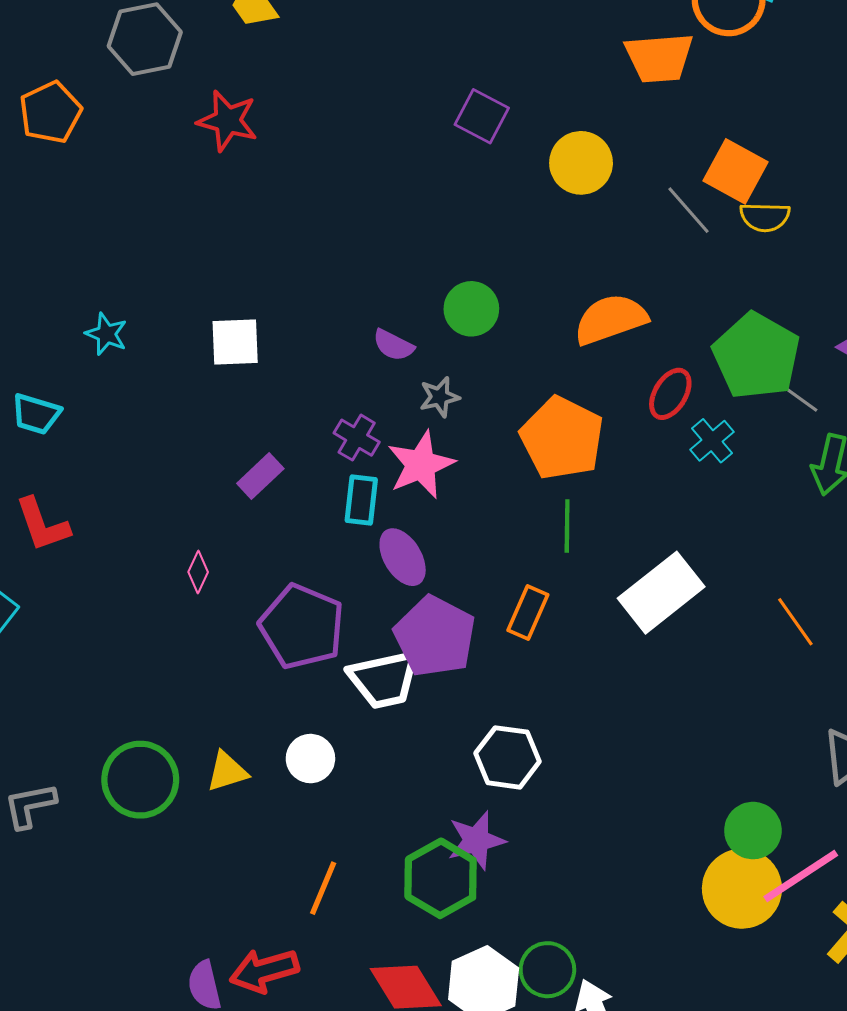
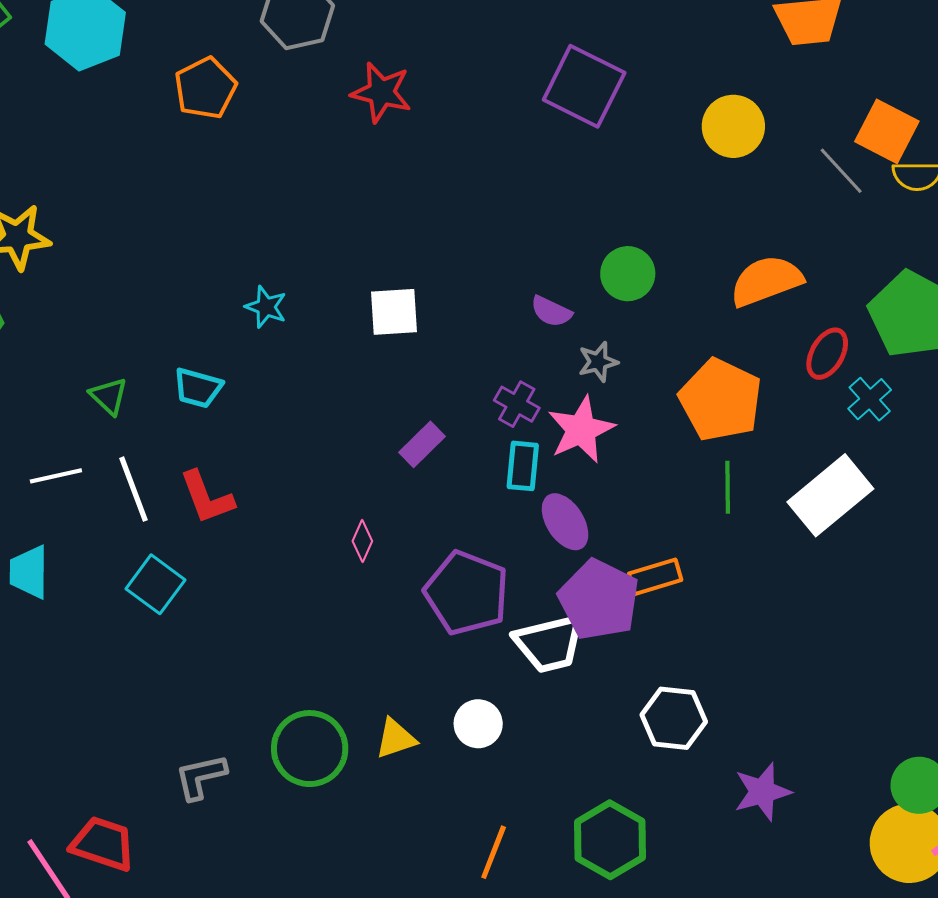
purple square: (482, 116) -> (584, 86), moved, size x1.5
white rectangle: (661, 593) -> (830, 495), moved
orange rectangle: (528, 613) -> (655, 577), moved, turned 51
purple star: (476, 840) -> (762, 792), moved

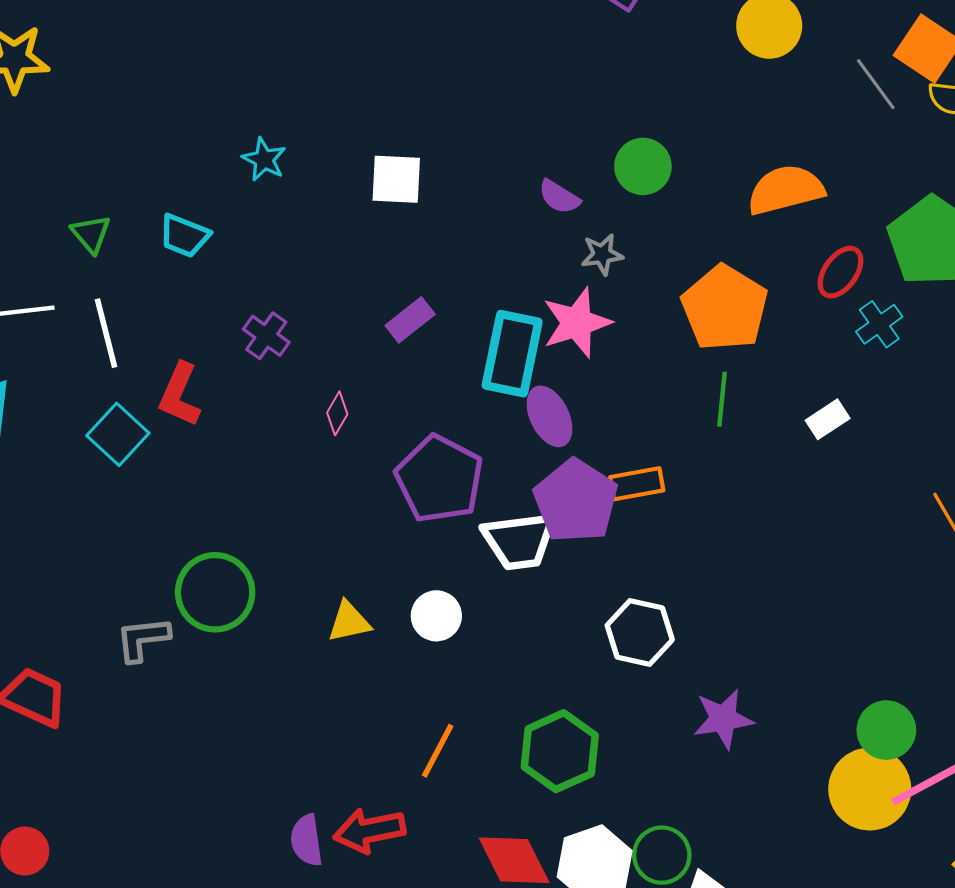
purple cross: (517, 404) -> (266, 336), moved
cyan rectangle: (523, 466) -> (512, 354), size x1.6
white rectangle: (830, 495) -> (828, 419), size x0.5
red L-shape: (207, 497) -> (180, 395), moved, turned 38
green circle: (310, 749) -> (215, 592), moved

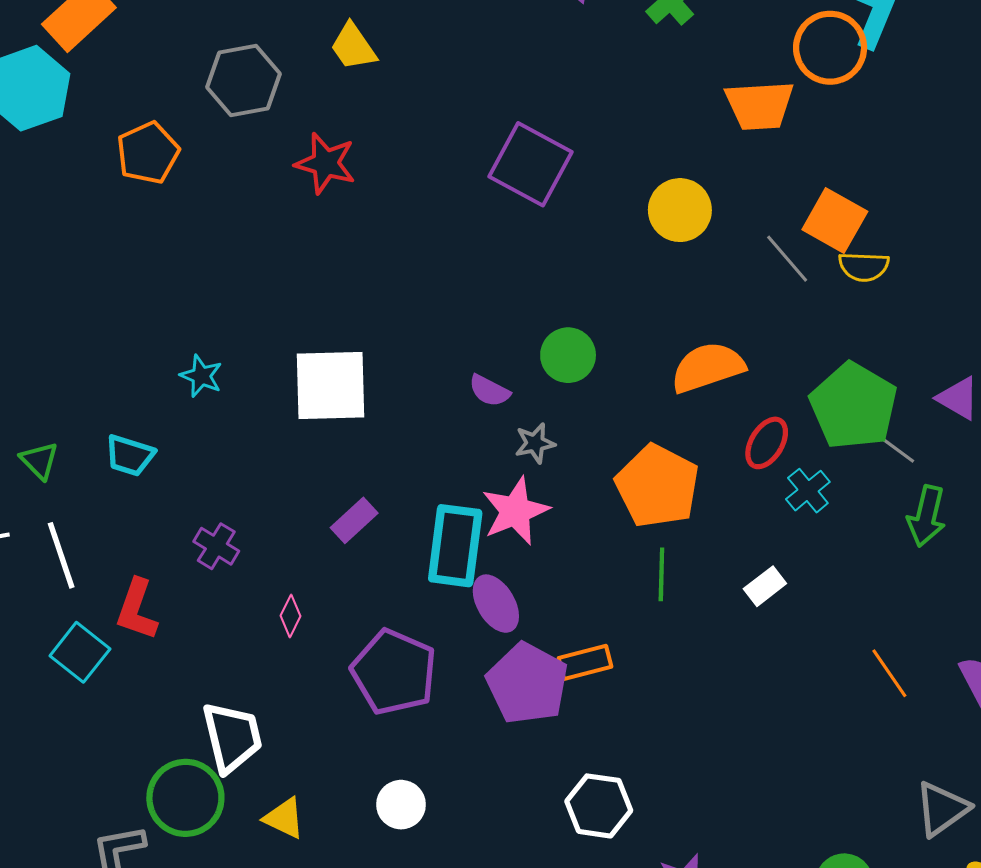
white square: (396, 179) -> (330, 386), size x1.5
white trapezoid: (519, 541) -> (232, 737), moved, turned -92
yellow triangle: (349, 622) -> (284, 818), moved, turned 42

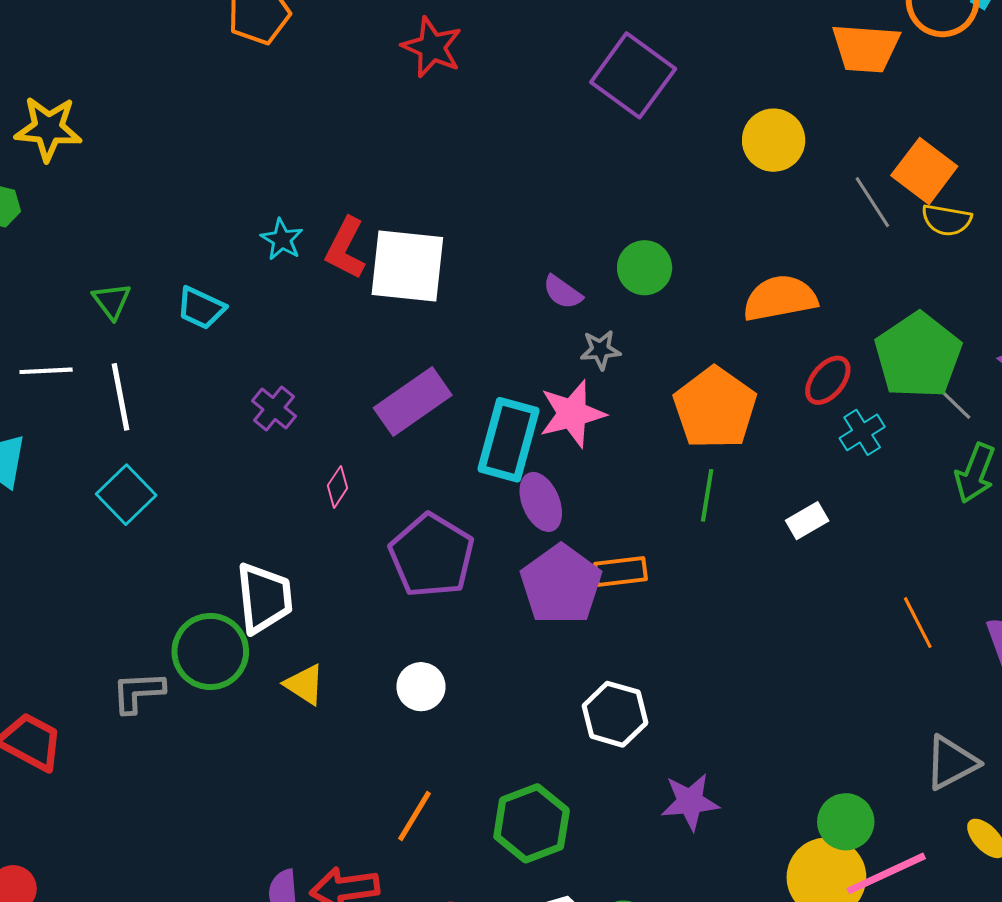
purple rectangle: (354, 520) -> (413, 402), size x1.6
red L-shape: (137, 610) -> (346, 248), moved

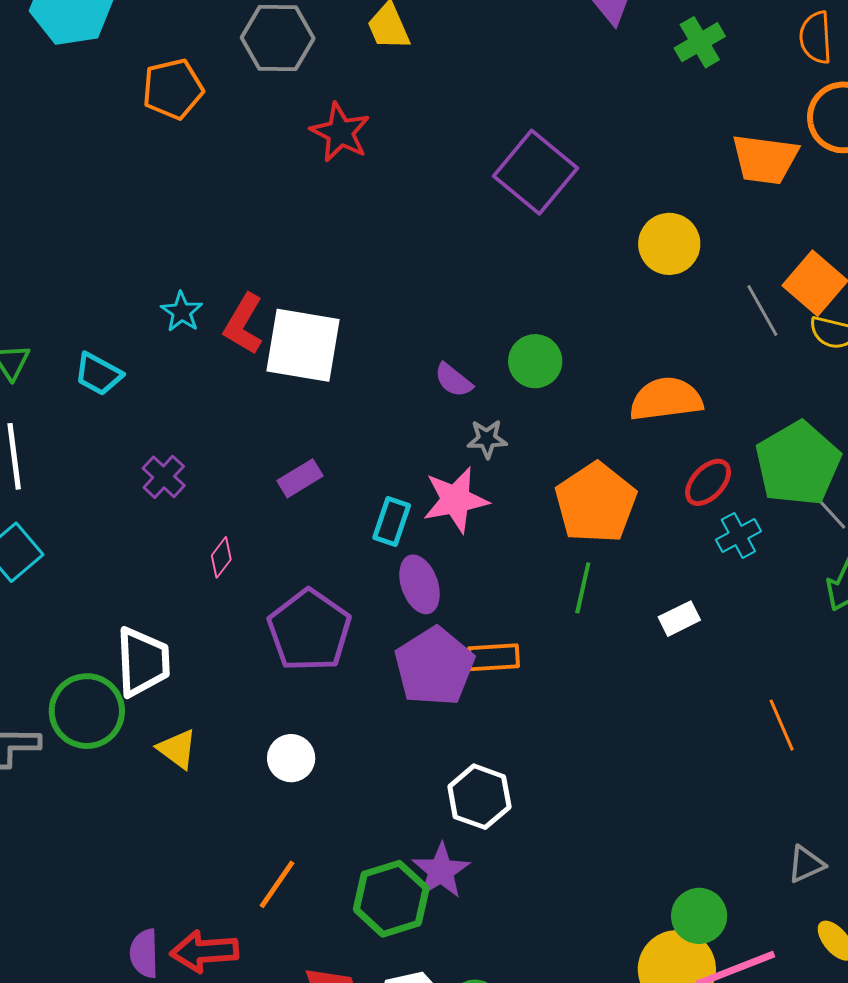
purple rectangle: (413, 402) -> (300, 478), size x0.6
cyan rectangle: (508, 440) -> (392, 521), size x0.6
gray triangle: (951, 763) -> (806, 864), size x0.7
purple star: (690, 802) -> (441, 871), moved, turned -30

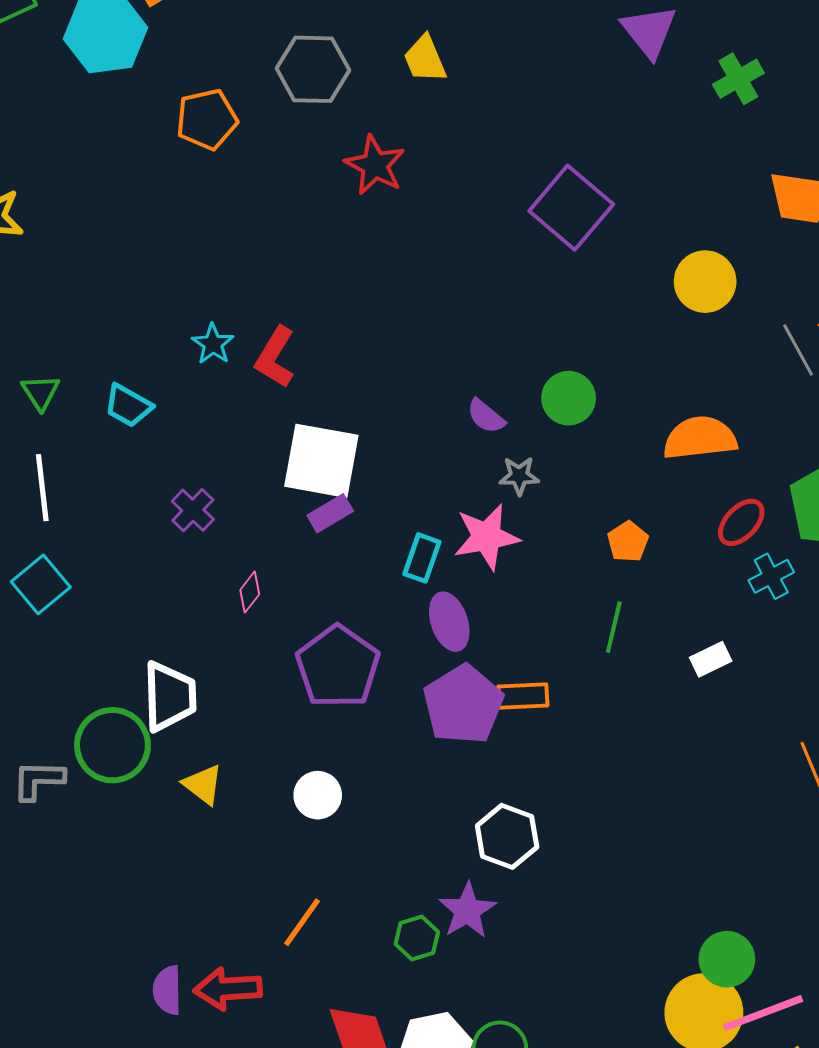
white square: (303, 345) -> (321, 461), moved
orange pentagon: (596, 503) -> (628, 542), size x0.5
green hexagon: (391, 899) -> (417, 938), size x0.6

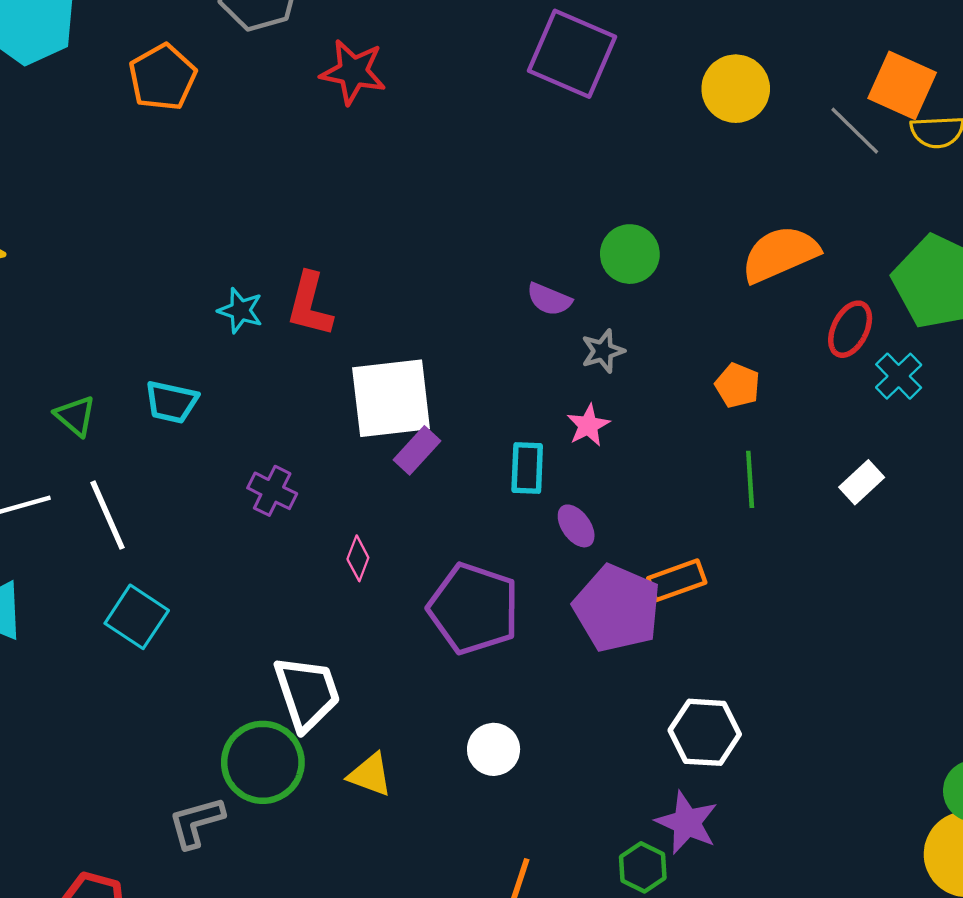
pink star: (487, 537) -> (588, 425), size x0.6
purple ellipse: (449, 622) -> (576, 526), size x0.7

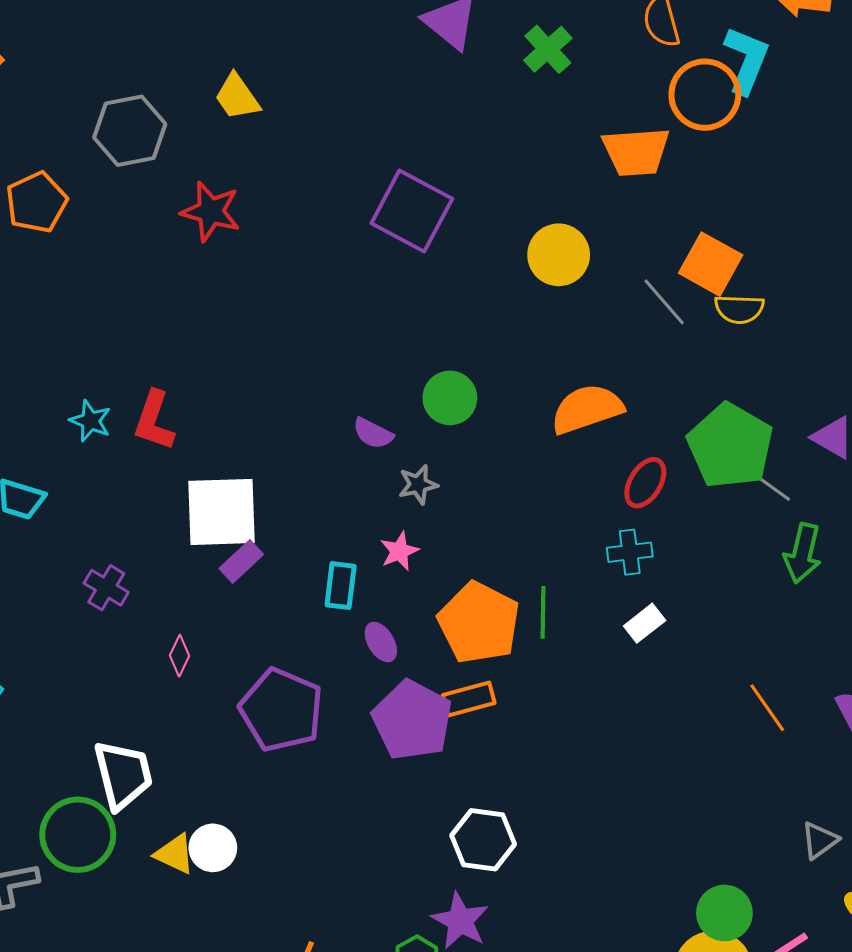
cyan cross: (899, 376) -> (630, 552), moved, turned 33
orange pentagon: (737, 385) -> (479, 623), moved, size x2.0
white circle: (494, 749) -> (213, 848), moved

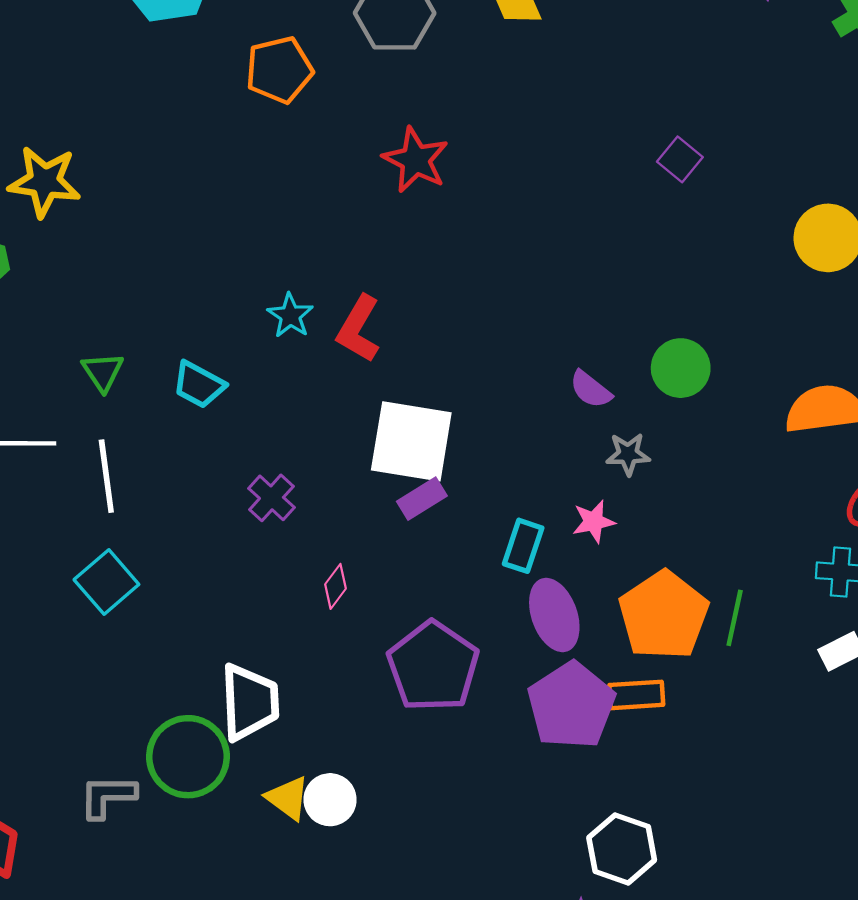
red star: (211, 211) -> (416, 160), moved
purple square: (412, 211) -> (680, 159), size x0.5
purple ellipse: (381, 642) -> (554, 615), size x1.6

